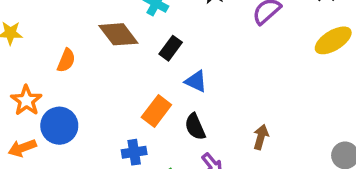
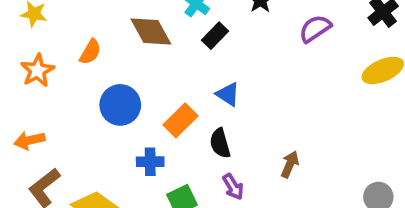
black rectangle: (171, 48) -> (215, 36), moved
orange star: (26, 100) -> (37, 71), moved
blue circle: (59, 126) -> (120, 105), moved

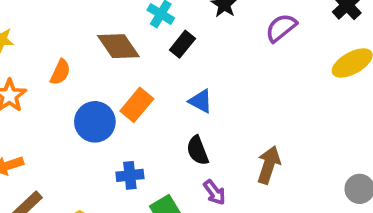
orange rectangle: (181, 120) -> (137, 105), moved
brown arrow: (290, 164) -> (269, 165), size x1.4

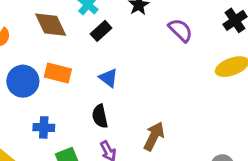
purple semicircle: (281, 28) -> (180, 30), turned 75
orange rectangle: (137, 105) -> (58, 73), turned 55

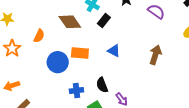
black semicircle: (100, 116) -> (102, 85), moved
brown arrow: (154, 136) -> (155, 55), moved

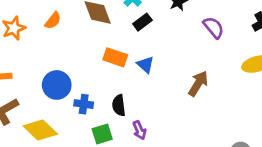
orange rectangle: (80, 53) -> (115, 57), moved
blue circle: (58, 62) -> (57, 85), moved

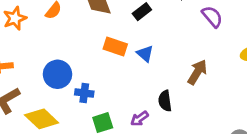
black semicircle: (119, 105) -> (165, 101), moved
purple arrow: (139, 130) -> (140, 119), turned 78

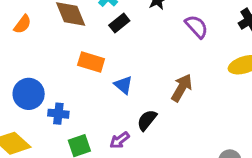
blue triangle: (145, 54) -> (123, 85), moved
black semicircle: (165, 101) -> (147, 120), turned 48

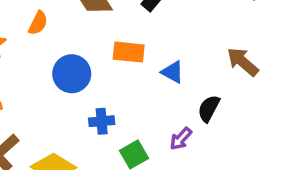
brown arrow: (182, 88) -> (243, 62), turned -68
blue circle: (29, 94) -> (72, 74), moved

